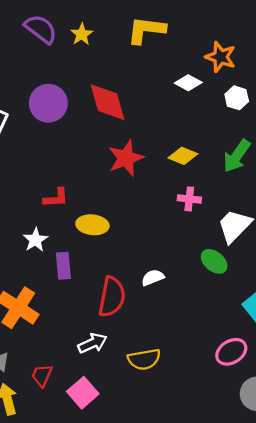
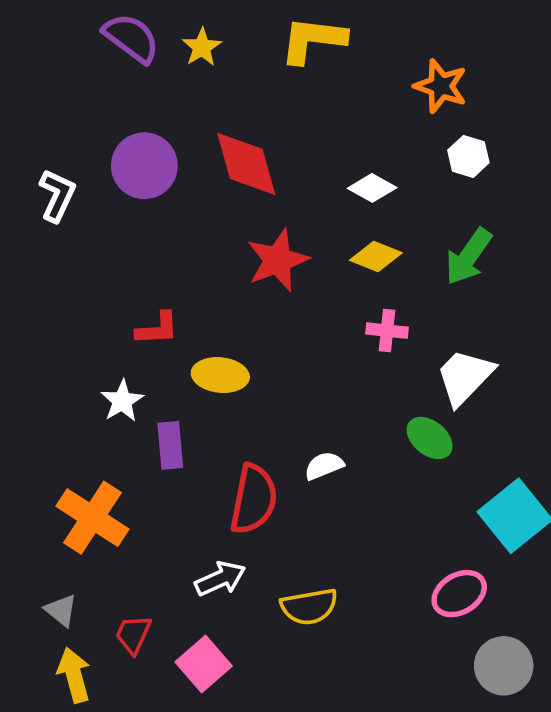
white diamond: (188, 83) -> (372, 188), moved

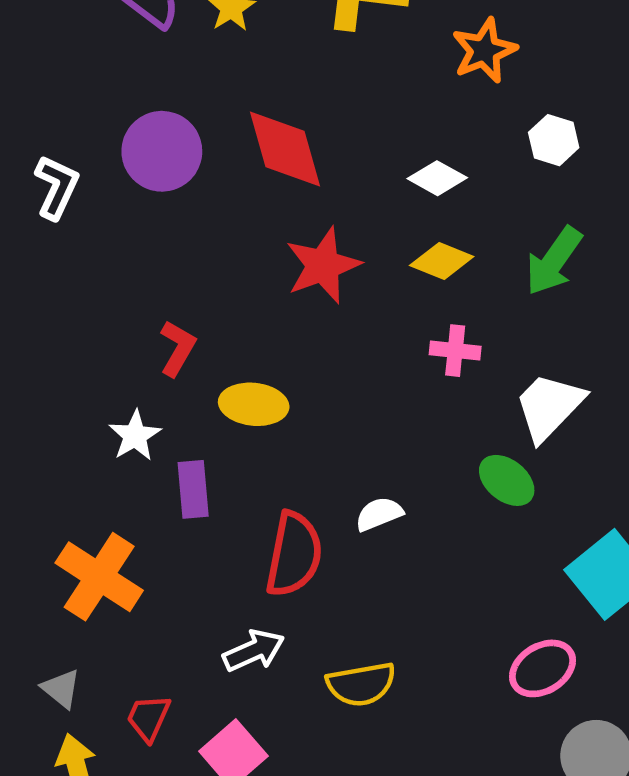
orange star: (441, 86) -> (484, 51), moved, turned 30
red L-shape: (157, 329) -> (178, 348), turned -57

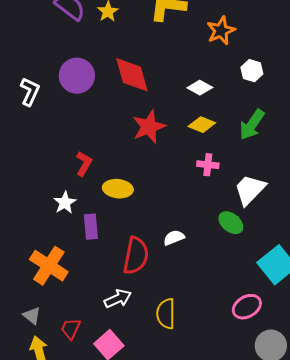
yellow semicircle: (361, 684) -> (166, 314), turned 100

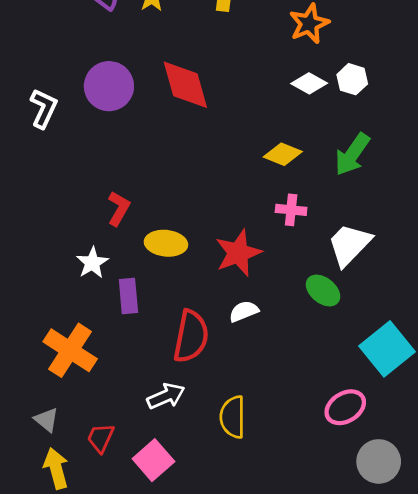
white diamond: (200, 88) -> (309, 83), moved
red star: (149, 127) -> (238, 253), moved

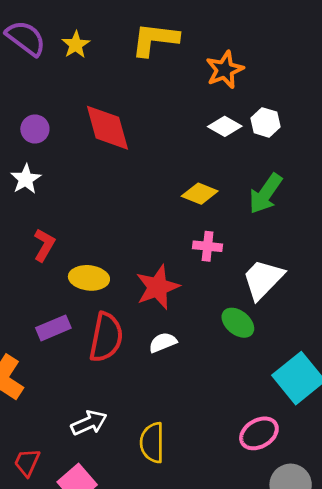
purple circle: (109, 86) -> (35, 129), size x0.6
white star: (92, 263) -> (26, 179), moved
purple rectangle: (128, 296) -> (53, 328), turned 72
red semicircle: (191, 336) -> (106, 337), moved

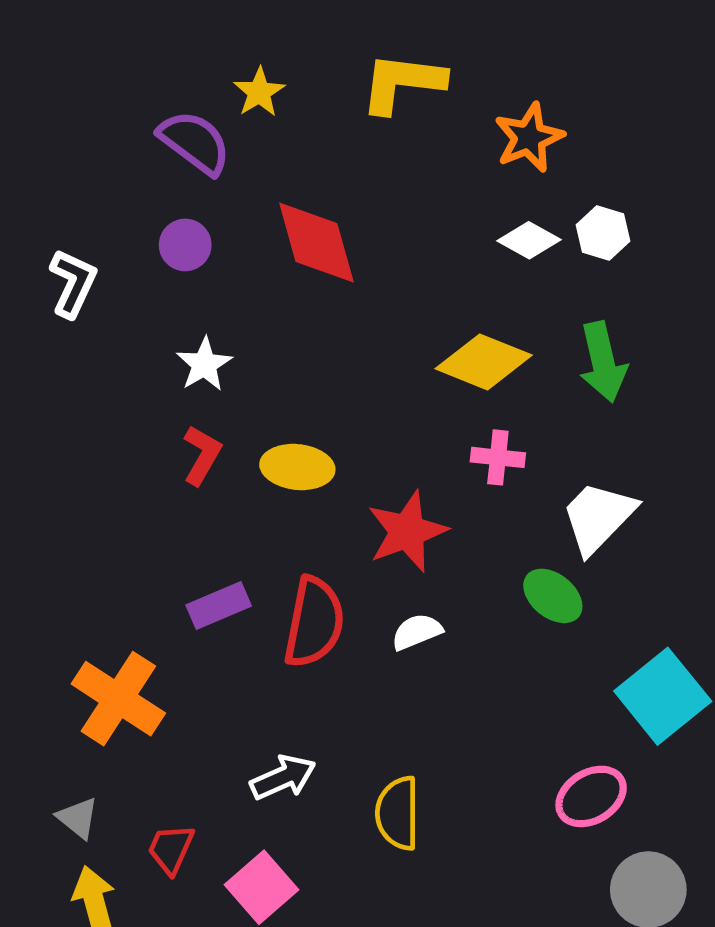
purple semicircle: (26, 38) -> (195, 142), moved
white star: (26, 179) -> (204, 364), moved
yellow diamond: (200, 194) -> (484, 362), size x1.4
green arrow: (266, 194) -> (603, 362), turned -48
yellow ellipse: (89, 278) -> (297, 467), moved

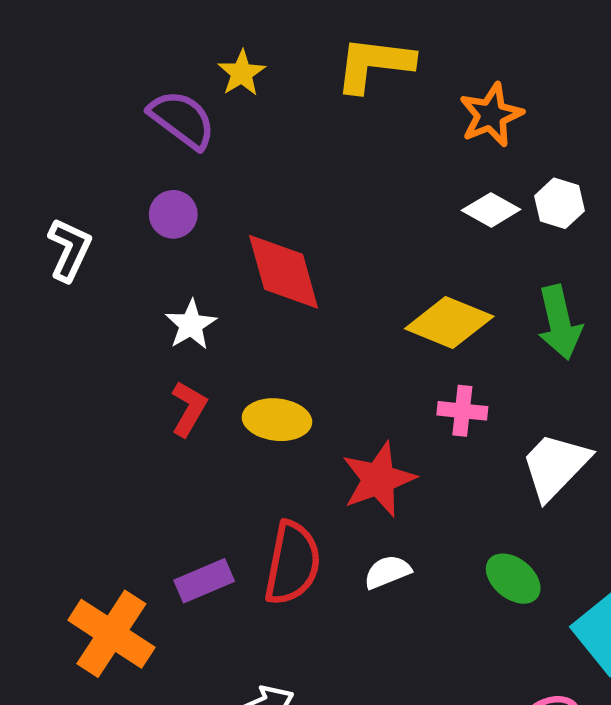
red diamond: (316, 243) -> (284, 272), moved
green ellipse: (553, 596) -> (513, 579), moved
purple rectangle: (219, 605) -> (204, 581), moved

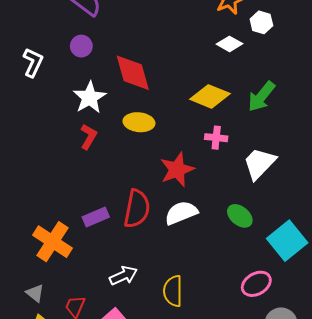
white hexagon: (560, 203) -> (261, 22), moved
green arrow: (560, 323) -> (261, 96), turned 52
white star: (191, 325) -> (90, 98), size x1.4
yellow ellipse: (277, 420) -> (139, 122), moved
white semicircle: (387, 572) -> (181, 213), size x1.5

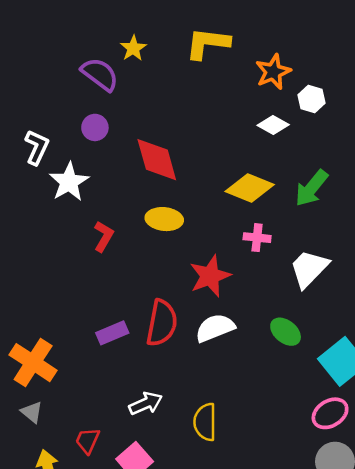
white star: (90, 98) -> (69, 182), moved
orange cross: (52, 242) -> (33, 363), moved
pink ellipse: (256, 284) -> (330, 413), moved
gray triangle: (35, 293) -> (32, 412), moved

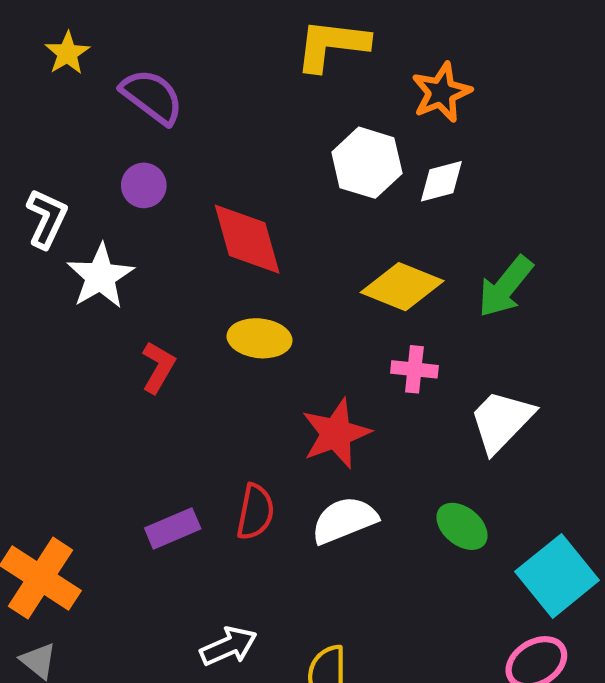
yellow star: (133, 48) -> (67, 53), moved
white hexagon: (311, 99) -> (367, 163), moved, size x1.5
white diamond: (273, 125) -> (441, 181), turned -44
red semicircle: (162, 323) -> (255, 512), size x0.7

